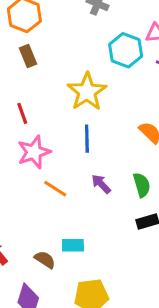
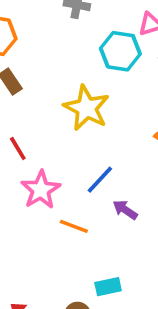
blue line: (87, 139) -> (100, 180), moved, turned 56

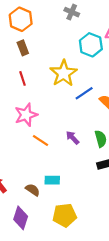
red line: (18, 148) -> (23, 78), moved
blue line: (100, 180) -> (84, 93), moved

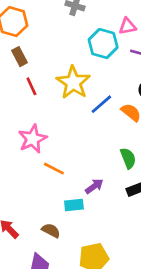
red line: (23, 78) -> (31, 86), moved
purple arrow: (72, 138) -> (94, 186), moved, turned 104
cyan rectangle: (52, 180) -> (74, 205), moved

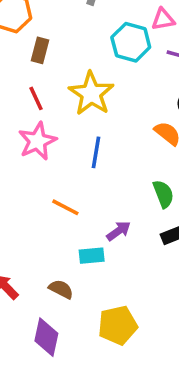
brown rectangle: (19, 57) -> (40, 50), moved, turned 42
blue line: (101, 104) -> (96, 152), moved, turned -40
pink star: (33, 139) -> (37, 141), moved

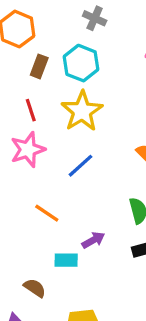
cyan hexagon: (131, 42) -> (81, 63), moved
blue line: (96, 152) -> (81, 166), turned 32

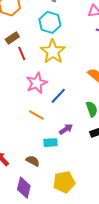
brown rectangle: (39, 66) -> (12, 38), moved, turned 40
pink star: (28, 150) -> (37, 83), moved
blue line: (81, 166) -> (58, 96), moved

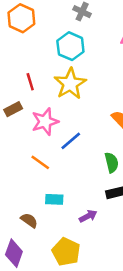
brown rectangle: (12, 38) -> (13, 109), moved
purple arrow: (66, 129) -> (88, 216), moved
yellow pentagon: (64, 182) -> (66, 252), turned 30

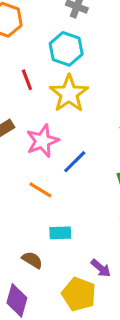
red line: (30, 82) -> (27, 80), moved
purple arrow: (88, 216) -> (101, 268), moved, turned 72

